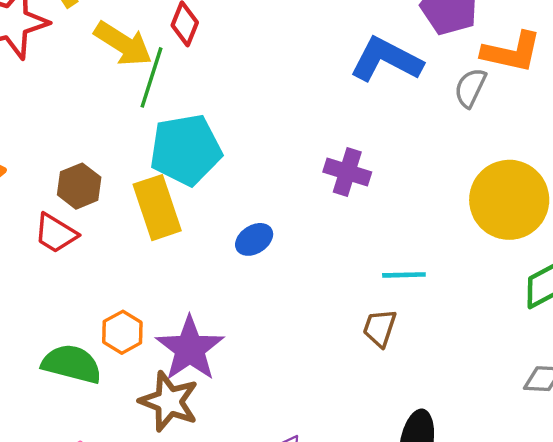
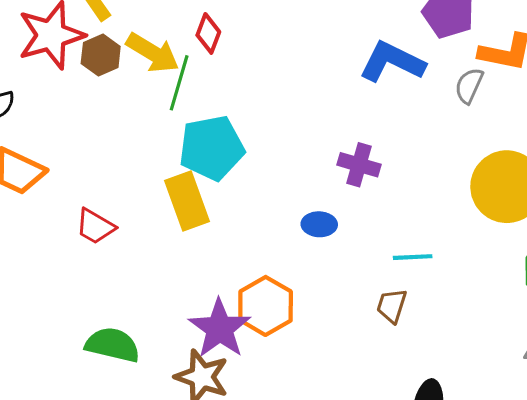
brown hexagon: (79, 186) -> (101, 55), moved
blue ellipse: (254, 239) -> (319, 224), moved, turned 36
orange hexagon: (122, 332) -> (266, 306), moved, size x1.5

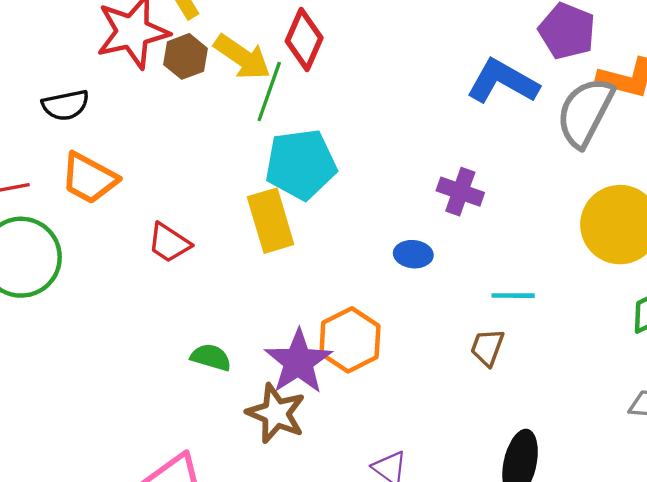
red diamond: (208, 33) -> (304, 39), size x1.4
gray semicircle: (469, 86) -> (585, 112), size x1.8
green semicircle: (113, 345) -> (211, 357), moved, size x0.7

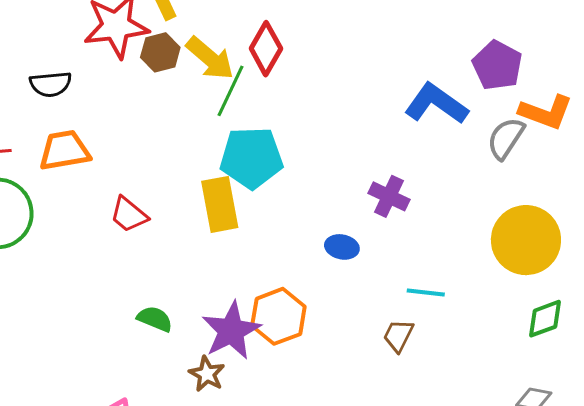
gray semicircle: (585, 112) -> (506, 138), size x0.7
orange trapezoid: (89, 178) -> (65, 150), turned 136
brown star: (276, 413) -> (207, 374), size x0.7

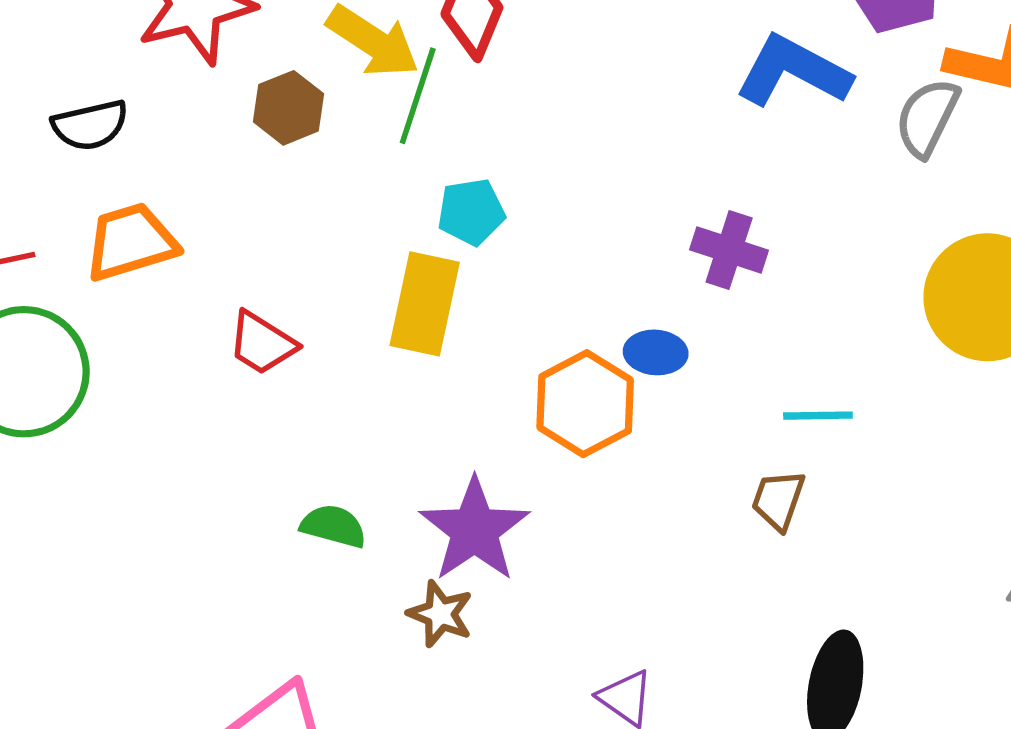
brown hexagon: (160, 52) -> (289, 108), moved
cyan pentagon: (251, 158) -> (471, 212), size x0.6
yellow rectangle: (220, 204) -> (425, 304), turned 30
orange hexagon: (278, 316) -> (585, 404), moved

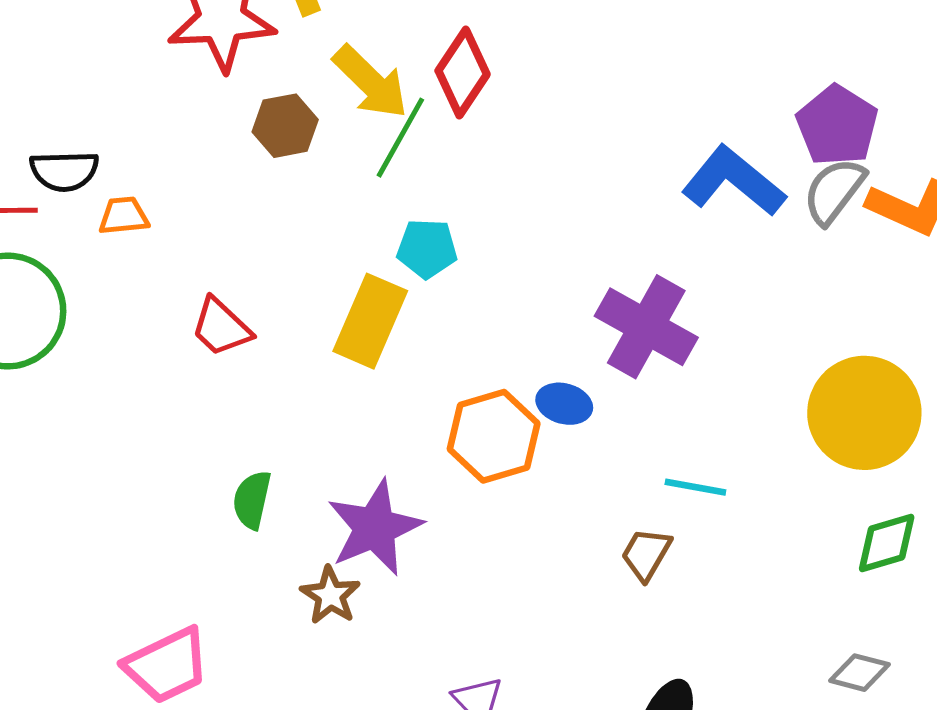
gray semicircle: (927, 117) -> (834, 191), moved
black semicircle: (90, 125) -> (64, 171), moved
orange trapezoid: (131, 242) -> (124, 216), size x0.6
purple cross: (729, 250) -> (646, 327), size x1.5
green semicircle: (333, 526) -> (252, 500), turned -104

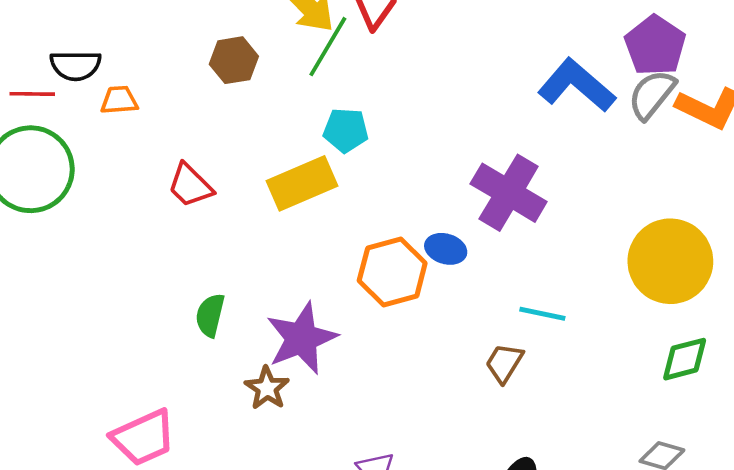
brown hexagon: (285, 126) -> (234, 60), moved
yellow rectangle: (370, 321) -> (302, 183), turned 42

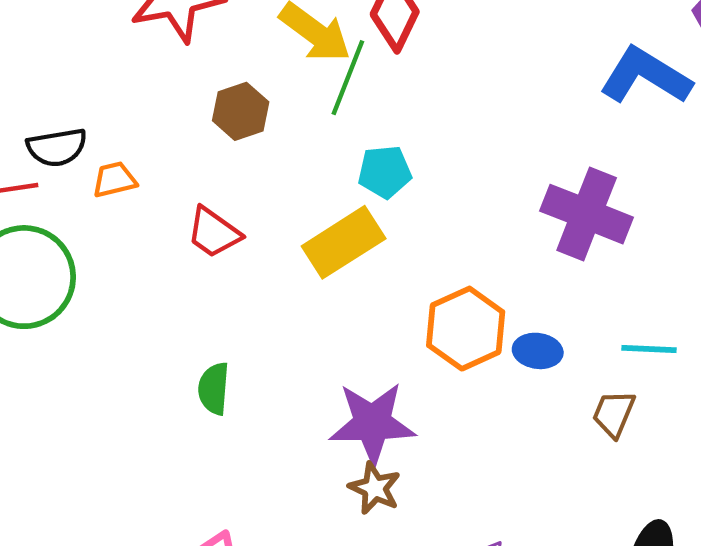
red trapezoid: (190, 185) -> (214, 232), moved
blue ellipse: (446, 249) -> (538, 351), moved
green semicircle: (210, 315) -> (214, 389), moved
purple star: (302, 338) -> (372, 423), turned 30
brown star: (267, 388) -> (375, 488), moved

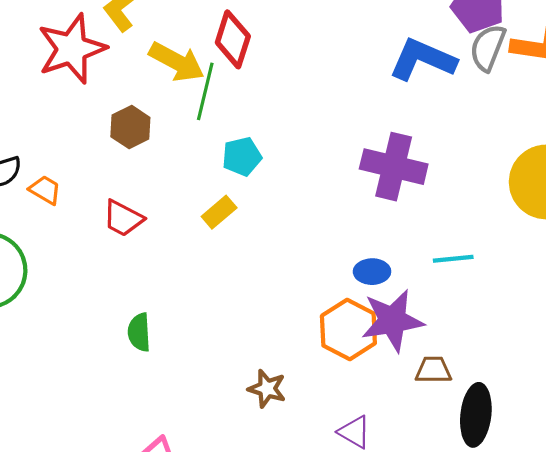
orange trapezoid: (114, 180) -> (45, 190), turned 52
yellow rectangle: (344, 242) -> (219, 212), size x0.6
orange hexagon: (466, 329) -> (348, 330), moved
brown trapezoid: (614, 414) -> (433, 370), moved, turned 75
purple star: (372, 423) -> (392, 321), moved

